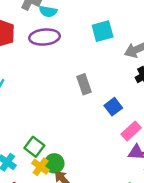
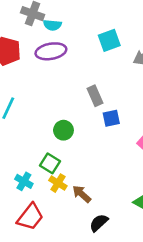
blue square: (113, 107) -> (111, 118), moved, turned 30
green circle: (54, 163) -> (63, 130), moved

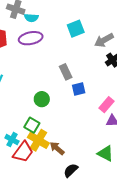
yellow cross: (58, 183) -> (38, 140), size x1.5
red trapezoid: (30, 217) -> (23, 152), moved

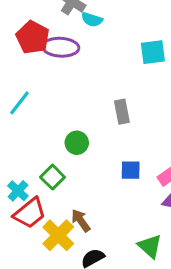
purple ellipse: (31, 38) -> (61, 47), moved
blue square: (79, 89) -> (131, 170), moved
yellow cross: (38, 140) -> (58, 235), moved

